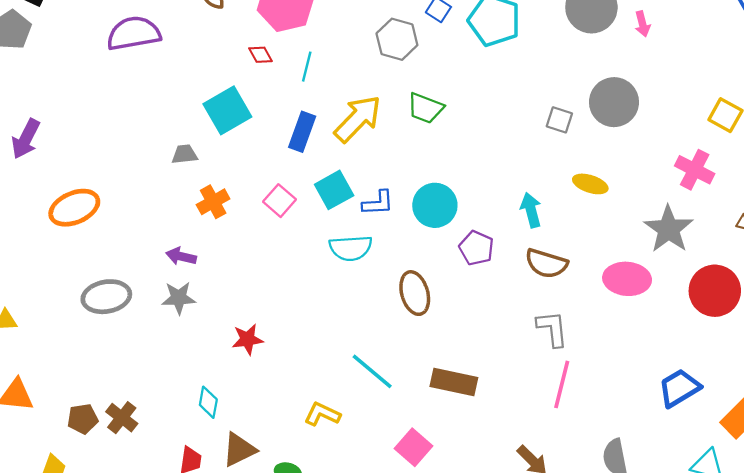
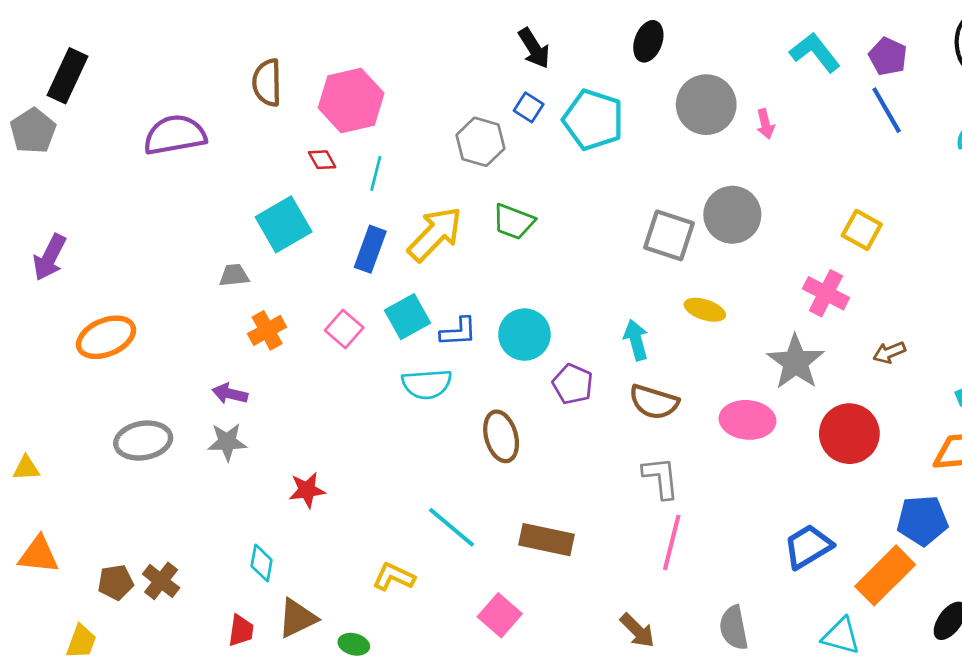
gray square: (559, 120) -> (669, 235), size x1.6

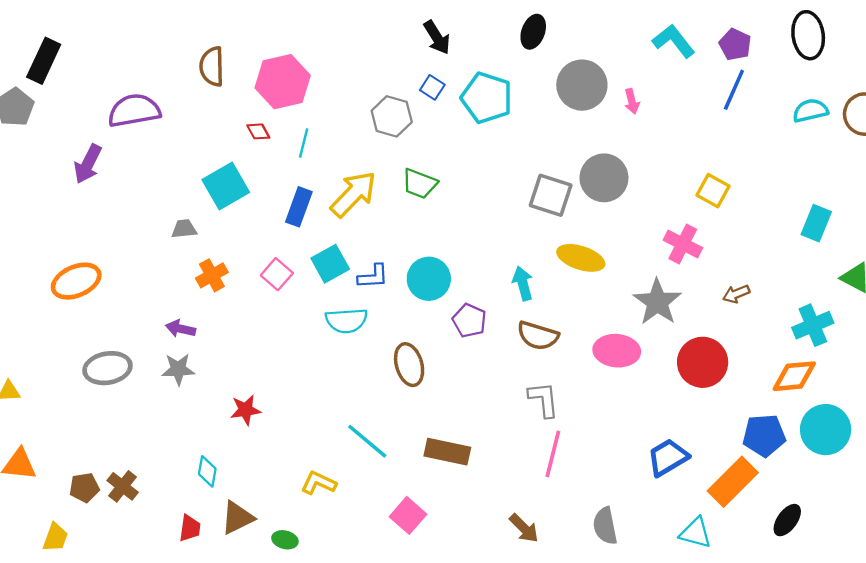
blue line: (887, 110) -> (734, 90), turned 54
purple arrow: (50, 257) -> (88, 164), moved
yellow ellipse: (705, 310) -> (581, 258), size x1.4

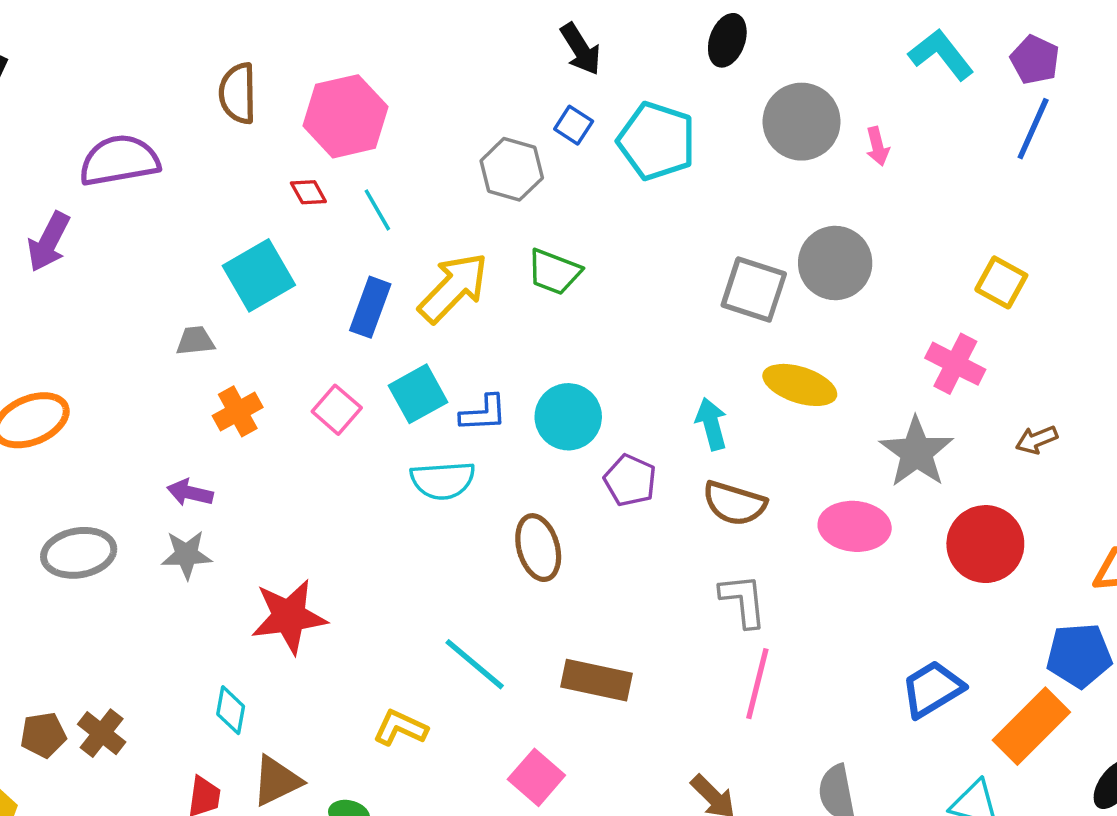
cyan line: (304, 143) -> (377, 210), turned -44
red star: (246, 410) -> (289, 616), size x1.6

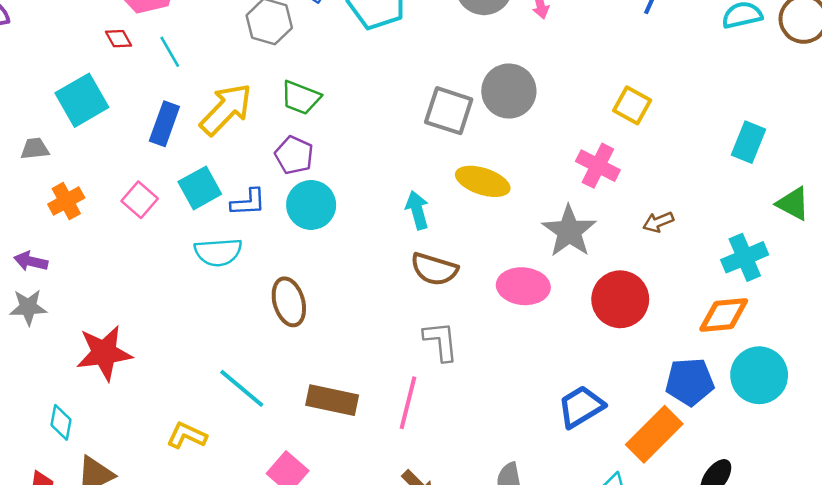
purple pentagon: (630, 480) -> (294, 155), moved
pink line: (757, 684) -> (408, 403), moved

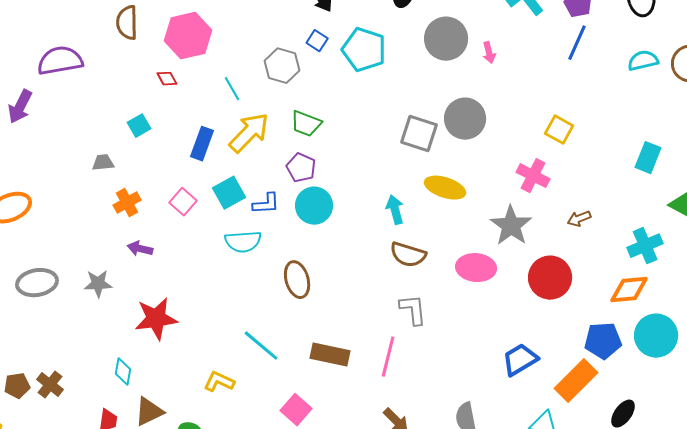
cyan line: (170, 52) -> (232, 89), moved
cyan square: (82, 100) -> (139, 126), size x0.6
purple arrow: (31, 261) -> (140, 249), moved

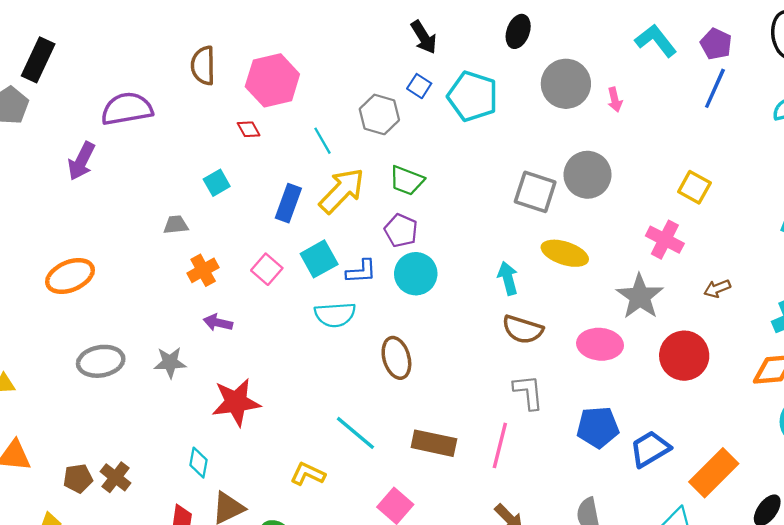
blue pentagon: (603, 341) -> (598, 427), moved

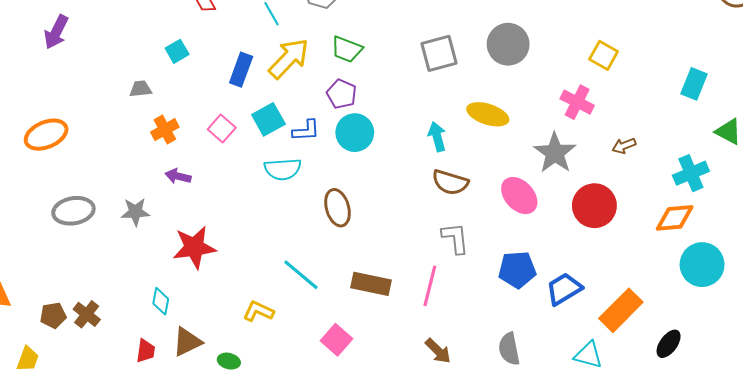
gray square: (535, 192) -> (439, 53), moved, turned -33
pink ellipse: (600, 344) -> (519, 196), turned 42

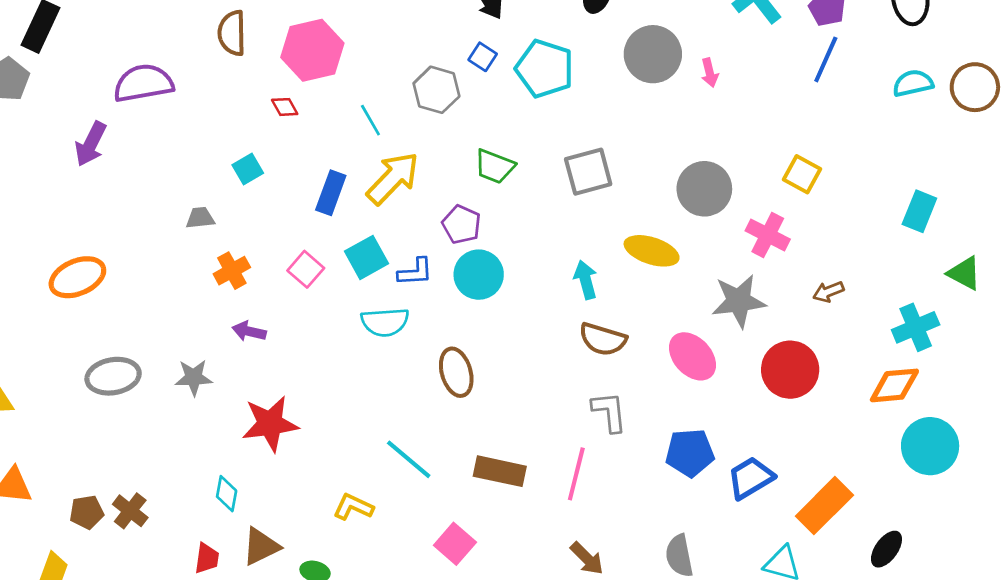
gray circle: (508, 44) -> (704, 189), moved
green trapezoid: (347, 49) -> (495, 166), moved
gray star: (555, 153) -> (739, 301), turned 30

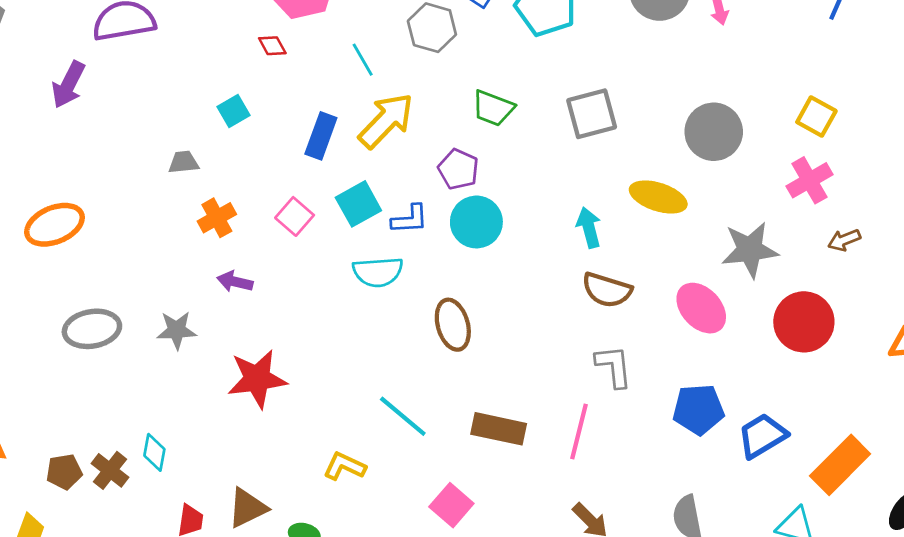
pink cross: (768, 235) -> (809, 180), moved, turned 33
cyan diamond: (227, 494) -> (154, 452), moved

